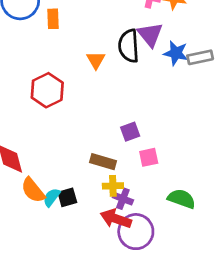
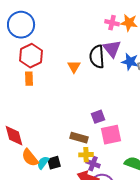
orange rectangle: (53, 19) -> (29, 79), moved
red hexagon: (47, 90) -> (31, 56), moved
pink square: (149, 157) -> (111, 135), size x1.5

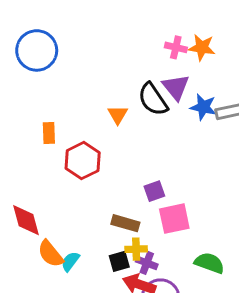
red hexagon: (31, 56) -> (83, 161), moved
black semicircle: (97, 57) -> (153, 99), turned -30
black square: (54, 163) -> (119, 261), moved

